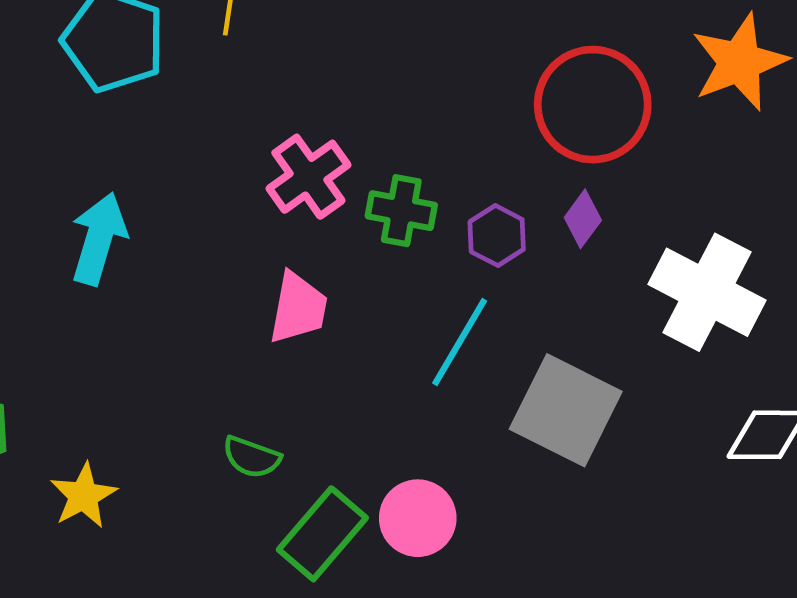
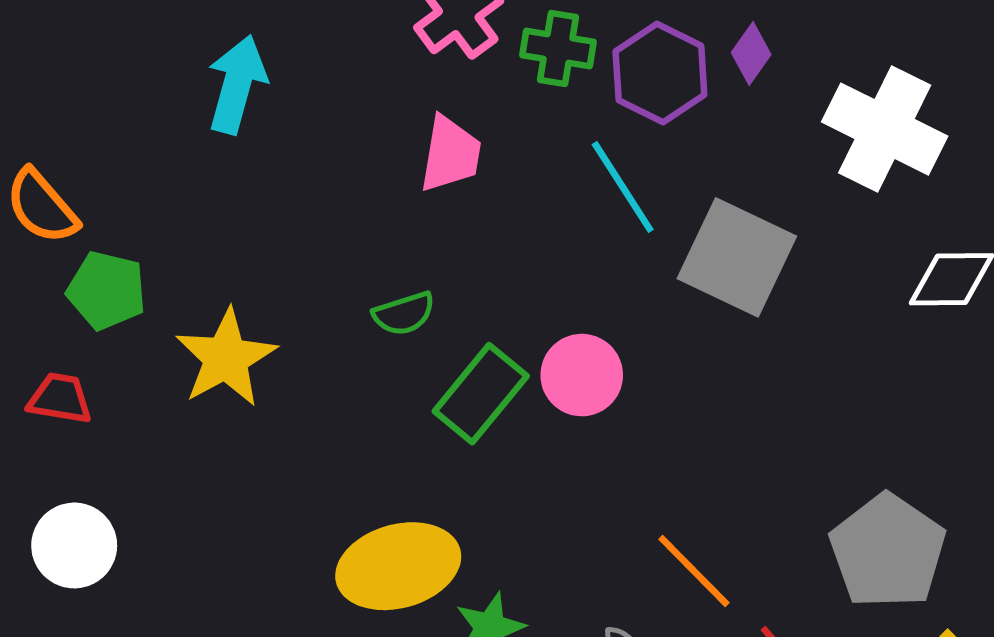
purple hexagon: (497, 236) -> (660, 73), size x1.5
cyan line: (460, 342) -> (623, 187), turned -62
green semicircle: (252, 457) -> (404, 314), turned -36
yellow star: (83, 496) -> (226, 358), size x1.4

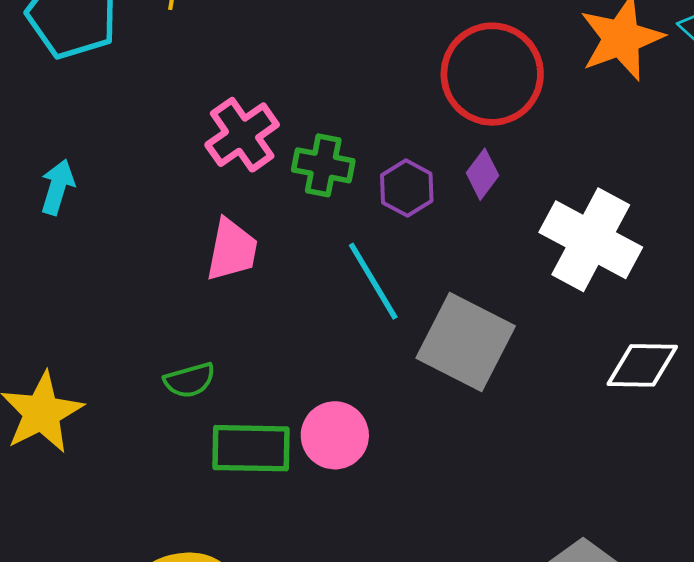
purple hexagon: (660, 73) -> (407, 188), size x0.7
cyan arrow: (237, 84) -> (57, 187), size x0.7
green rectangle: (481, 394) -> (251, 448), turned 50

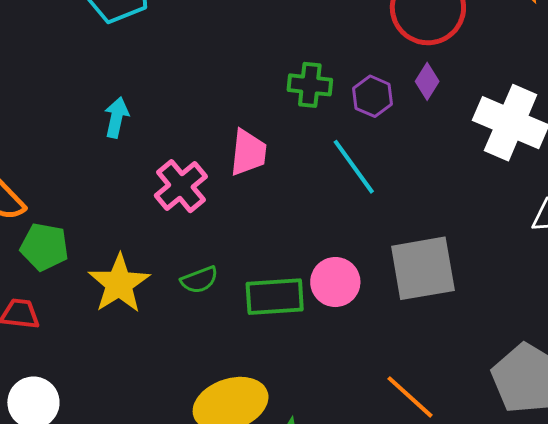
pink cross: (242, 135) -> (181, 186), moved
gray square: (466, 342) -> (423, 268), moved, turned -32
green semicircle: (190, 380) -> (199, 280), moved

